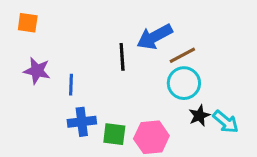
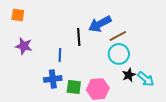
blue line: (71, 85) -> (60, 55), moved

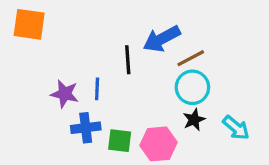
orange square: (18, 15) -> (29, 24), size x1.5
purple star: (24, 46) -> (65, 94), moved
black star: (129, 75) -> (194, 120), moved

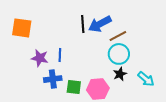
orange square: (29, 24) -> (22, 28), moved
black line: (128, 60) -> (83, 24), moved

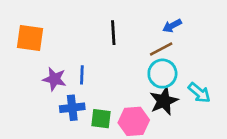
blue arrow: (100, 24) -> (172, 26), moved, size x0.6
black star: (120, 74) -> (164, 101), size x1.5
cyan arrow: (146, 79) -> (199, 93), moved

